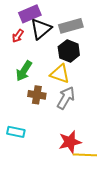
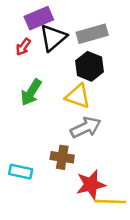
brown cross: (37, 95) -> (62, 157), moved
gray arrow: (66, 98) -> (86, 127), turned 35

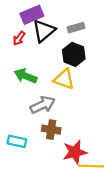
gray rectangle: (92, 34) -> (76, 28), size x0.7
green arrow: (31, 92) -> (25, 76), turned 80
gray arrow: (86, 127) -> (43, 105), moved

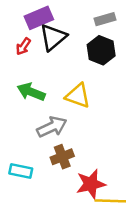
gray rectangle: (76, 28) -> (105, 19), moved
black hexagon: (74, 54) -> (101, 50), moved
brown cross: (51, 130) -> (62, 157), turned -30

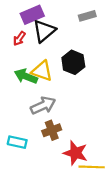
black hexagon: (101, 50) -> (73, 62), moved
yellow triangle: (78, 96) -> (42, 71), moved
red star: (91, 184) -> (75, 153), turned 30

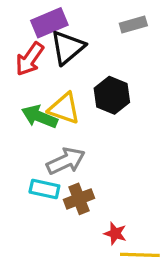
red arrow: (19, 39) -> (30, 59), size x1.5
cyan rectangle: (17, 142) -> (44, 189), moved
red star: (75, 153) -> (115, 233), size x0.6

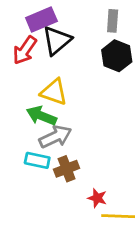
gray rectangle: (133, 24) -> (113, 21), turned -70
black hexagon: (112, 95) -> (117, 56), moved
green arrow: (40, 117) -> (41, 116), moved

